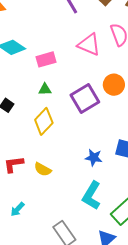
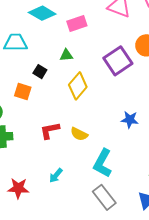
green triangle: (45, 89) -> (66, 55), moved
cyan L-shape: (92, 196) -> (103, 163), moved

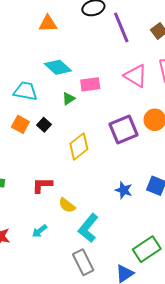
green triangle: (66, 55) -> (69, 99), moved, turned -40
orange square: (23, 91) -> (20, 124), moved
yellow semicircle: (79, 134) -> (67, 205), moved

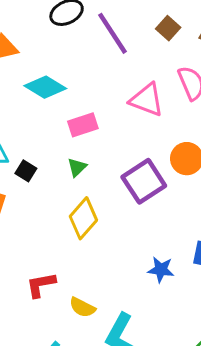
cyan diamond: (58, 67) -> (45, 87), moved
green triangle: (69, 99) -> (77, 167), moved
black square: (44, 125) -> (26, 171), moved

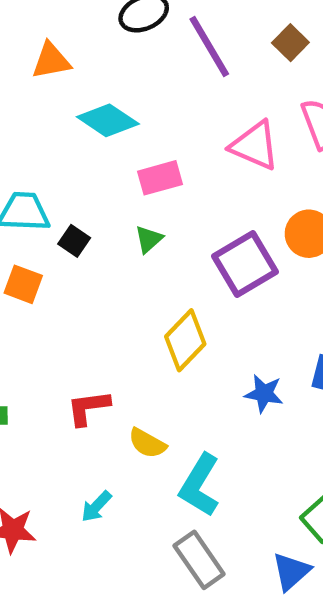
yellow diamond: (83, 218) -> (185, 340), moved

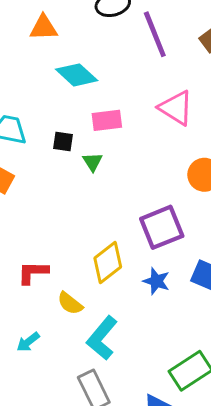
green triangle: (149, 239) -> (93, 162), turned -30
black square: (74, 241) -> (63, 141), moved, turned -35
purple square: (245, 264) -> (162, 227), moved
yellow diamond: (185, 340) -> (108, 262), moved

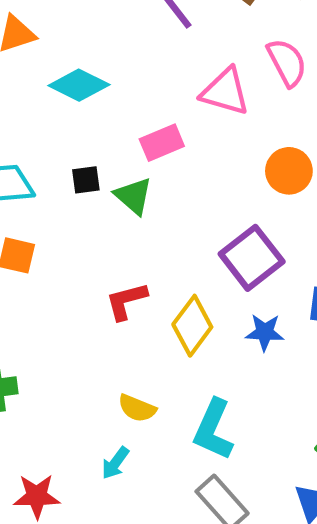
pink rectangle: (107, 120) -> (162, 143), moved
green triangle: (93, 162) -> (133, 196), size x1.4
red L-shape: (33, 272) -> (126, 301), moved
yellow semicircle: (70, 303) -> (137, 408), moved

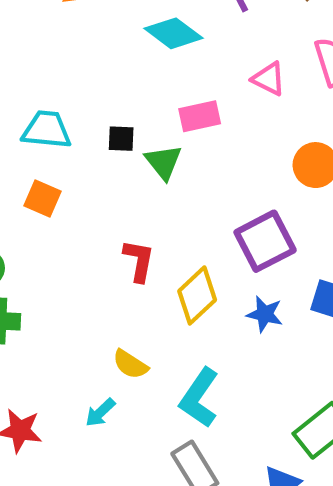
cyan diamond: (79, 85) -> (174, 33), moved
pink triangle: (225, 92) -> (269, 79), size x0.7
red L-shape: (126, 301) -> (139, 261), turned 105

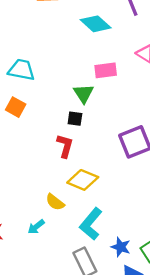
black square: (121, 139) -> (75, 119), moved
yellow diamond: (197, 295) -> (83, 180), moved, turned 60
blue star: (265, 314) -> (121, 247), moved

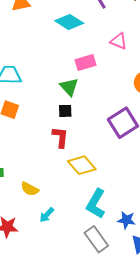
yellow diamond: (83, 180) -> (82, 165), turned 36
yellow semicircle: (55, 202) -> (30, 189), moved

